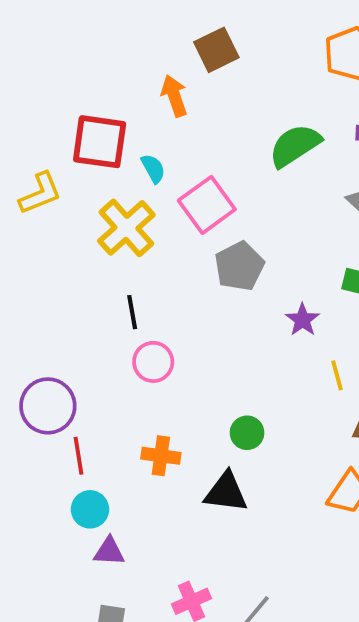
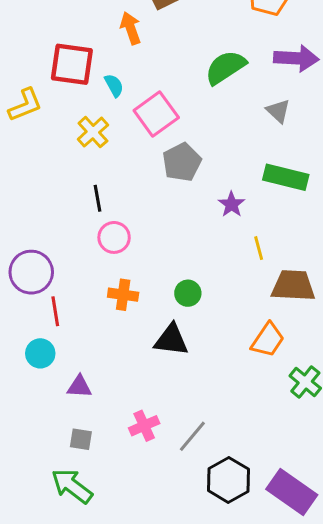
yellow cross: (126, 228) -> (93, 132), size x0.7
orange cross: (161, 456) -> (123, 295), moved
cyan circle: (90, 509) -> (40, 353), moved

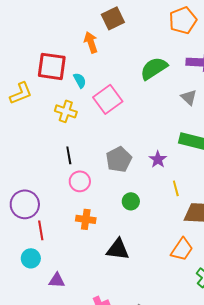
yellow cross: (93, 132) -> (66, 111), turned -30
gray pentagon: (182, 162) -> (119, 159), moved
green circle: (188, 293) -> (131, 201), moved

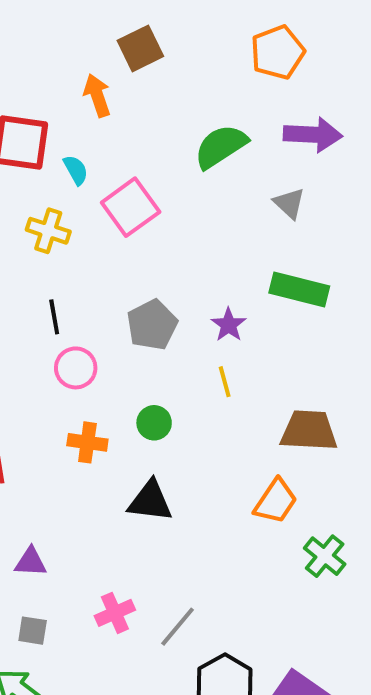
yellow line: (176, 188) -> (225, 382), moved
green circle: (131, 201) -> (154, 423), moved

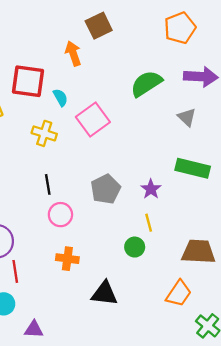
green circle: (154, 423) -> (135, 247), moved

